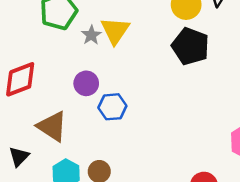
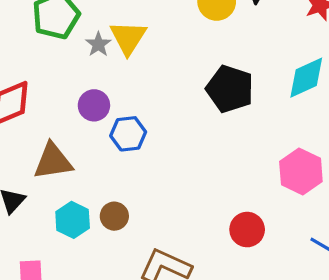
black pentagon: (190, 46) -> (230, 89), moved
brown triangle: (52, 126) -> (53, 161), turned -40

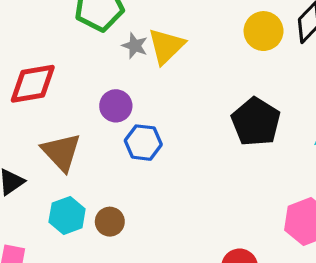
gray star: (98, 44) -> (135, 46), turned -30
brown triangle: (53, 161) -> (61, 152), turned 42

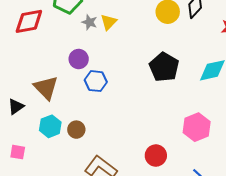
yellow triangle: (166, 46) -> (109, 22), size x0.7
red diamond: (33, 84) -> (29, 21), moved

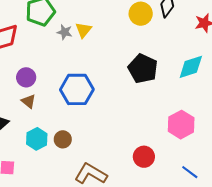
purple circle: (79, 59) -> (26, 77), moved
blue hexagon: (96, 81) -> (77, 89), size x1.5
brown triangle: (46, 88) -> (29, 101), size x0.6

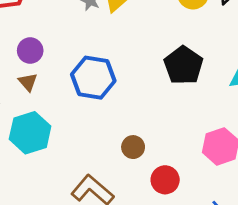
cyan hexagon: (37, 139) -> (30, 133), size x1.4
brown circle: (63, 139) -> (133, 147), moved

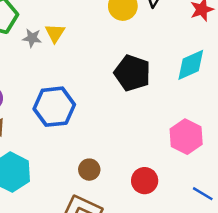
brown circle: (133, 147) -> (89, 170), moved

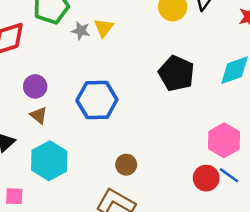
red circle: (145, 181) -> (206, 178), moved
blue line: (203, 194) -> (229, 175), moved

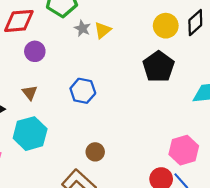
black pentagon: (176, 73) -> (159, 67), moved
purple circle: (35, 86) -> (35, 51), moved
blue hexagon: (97, 100) -> (83, 91), size x0.7

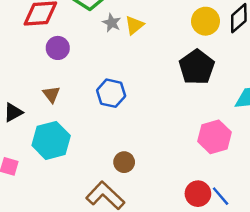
pink hexagon: (184, 150) -> (215, 137), moved

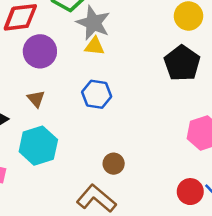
gray star: (112, 23) -> (93, 23), size x1.8
yellow triangle: (134, 25) -> (94, 46), moved, turned 48
purple circle: (58, 48) -> (40, 51), size x1.4

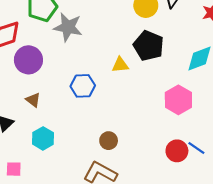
yellow triangle: (94, 46) -> (120, 65), moved
cyan hexagon: (38, 146) -> (43, 138), size x0.7

